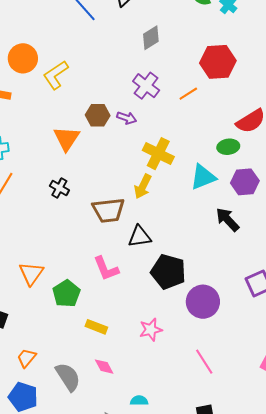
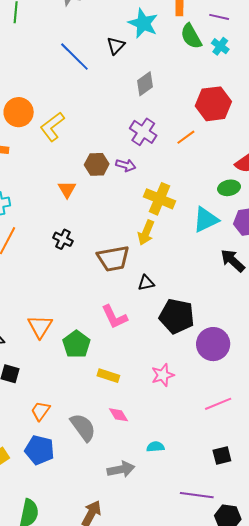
orange triangle: (66, 138) -> (67, 189), size x0.7
black triangle: (140, 237) -> (146, 283), size x0.7
pink line: (204, 362) -> (218, 404), turned -76

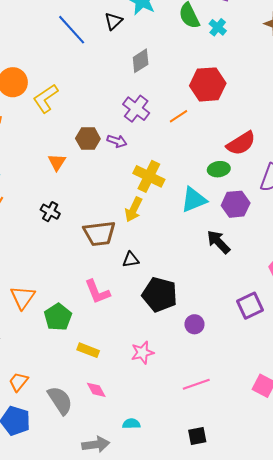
purple circle: (213, 344) -> (194, 324), size x0.6

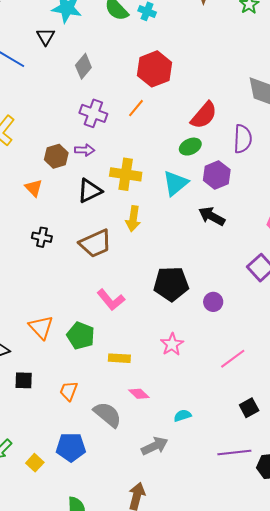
yellow arrow: (134, 209) -> (133, 219), moved
black triangle: (131, 260) -> (90, 191), moved, size x1.5
orange trapezoid: (18, 382) -> (69, 391), moved

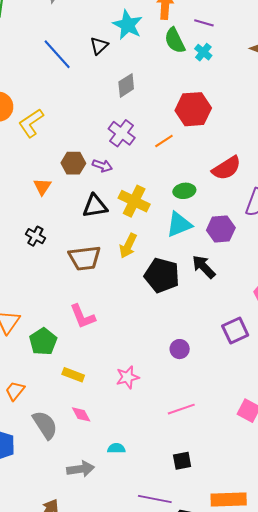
green ellipse: (190, 147) -> (184, 191), moved
black pentagon: (171, 284) -> (162, 275), moved

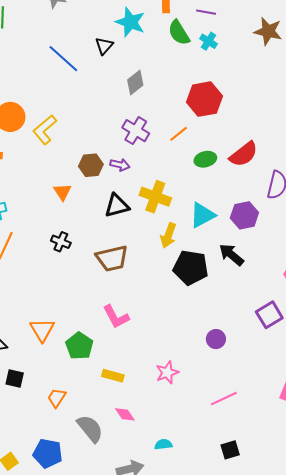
green ellipse: (184, 191) -> (205, 159), moved
yellow arrow: (128, 246) -> (168, 235), moved

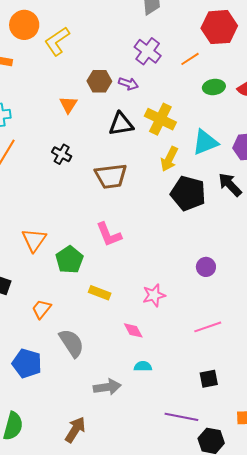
pink diamond: (125, 414) -> (133, 330), moved

